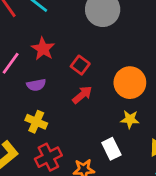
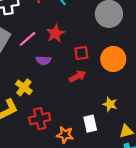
red square: (80, 65) -> (81, 53), turned 32
orange circle: (130, 83) -> (113, 59), moved
yellow cross: (36, 122) -> (24, 87), moved

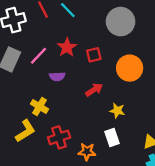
red square: (81, 53) -> (94, 55), moved
yellow star: (110, 104) -> (117, 111), moved

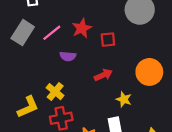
orange circle: (130, 68) -> (149, 72), moved
yellow cross: (40, 106) -> (55, 92), moved

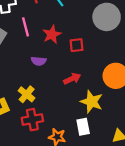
pink line: (52, 33) -> (25, 27), moved, turned -66
yellow star: (124, 99) -> (92, 102), size x1.5

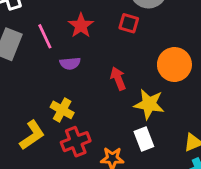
pink line: (25, 27) -> (45, 36), moved
red square: (77, 45) -> (129, 23), moved, turned 32
red arrow: (72, 79) -> (118, 79), turned -77

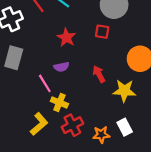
pink line: (45, 36) -> (45, 83), moved
white rectangle: (144, 139) -> (125, 127), moved

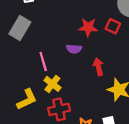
red star: (66, 37) -> (88, 27), moved, turned 30
purple semicircle: (61, 67) -> (74, 49), moved

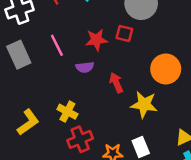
gray rectangle: (20, 28) -> (19, 55), turned -45
pink line: (43, 61) -> (57, 45), moved
yellow L-shape: (27, 99) -> (28, 122), moved

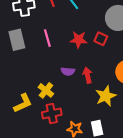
purple semicircle: (85, 67) -> (68, 71), moved
yellow star: (144, 105) -> (106, 96), turned 30
yellow L-shape: (28, 122) -> (23, 103), moved

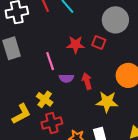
pink line: (47, 38) -> (50, 61), moved
yellow star: (106, 96) -> (107, 102), turned 30

